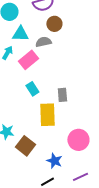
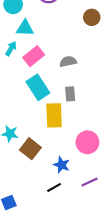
brown circle: (54, 24) -> (92, 17), moved
gray semicircle: (43, 42) -> (68, 61), moved
cyan rectangle: (32, 89) -> (38, 87), size x1.6

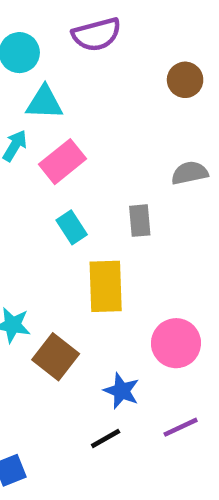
gray semicircle: (68, 61) -> (190, 173), moved
cyan rectangle: (38, 87) -> (72, 227), size x0.6
gray rectangle: (70, 94) -> (140, 221), moved

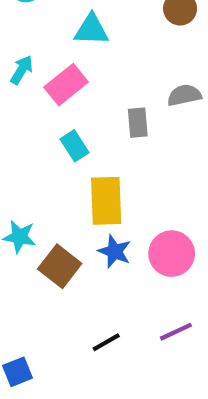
cyan triangle: (44, 103) -> (91, 30), moved
gray rectangle: (140, 221) -> (138, 123), moved
blue star: (122, 391) -> (115, 251), moved

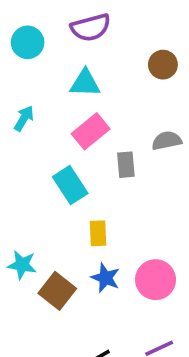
pink rectangle: (66, 85) -> (91, 131), moved
cyan rectangle: (74, 146) -> (70, 185), size x1.4
yellow rectangle: (106, 201) -> (98, 233), size x0.6

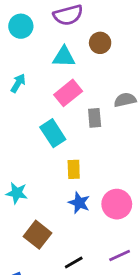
brown circle: (163, 65) -> (100, 43), moved
brown square: (57, 291) -> (38, 235), moved

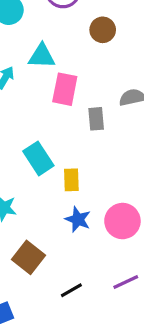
cyan triangle: (64, 57) -> (42, 56), moved
pink rectangle: (68, 93) -> (65, 89), turned -40
cyan rectangle: (53, 133) -> (38, 158), moved

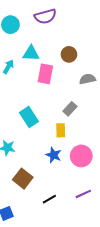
brown circle: (103, 30) -> (69, 54), moved
gray rectangle: (96, 119) -> (70, 109), moved, turned 48
yellow rectangle: (71, 180) -> (61, 130), moved

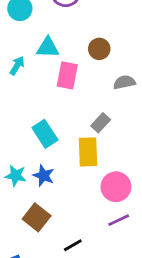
yellow rectangle: (61, 130) -> (88, 152), size x1.5
blue star: (54, 155) -> (44, 176), moved
purple line: (83, 194) -> (119, 220), moved

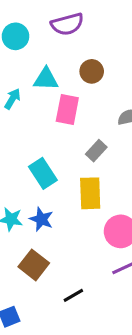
brown circle: (99, 49) -> (92, 71), moved
gray rectangle: (101, 123) -> (96, 151), moved

